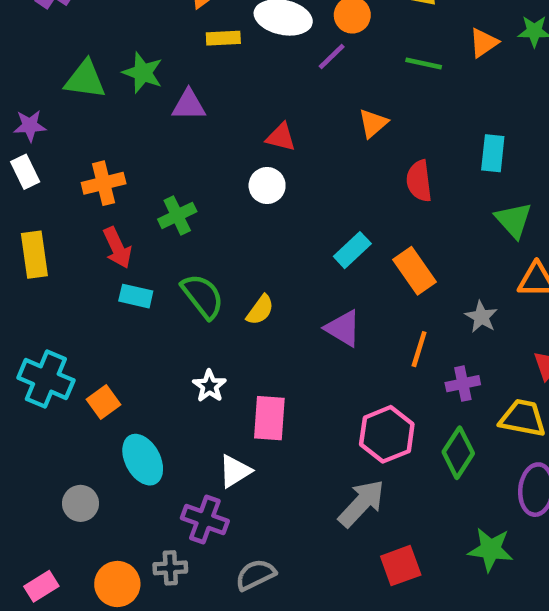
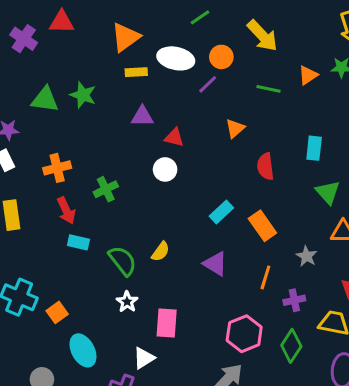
purple triangle: (189, 105) -> (142, 116), moved
green semicircle: (203, 296) -> (123, 261), moved

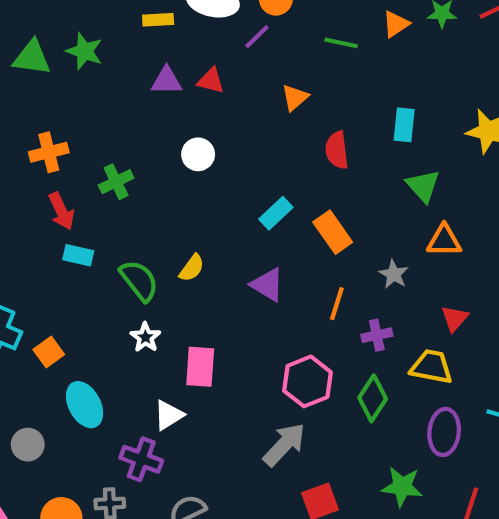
red triangle: (174, 138) -> (211, 81), moved

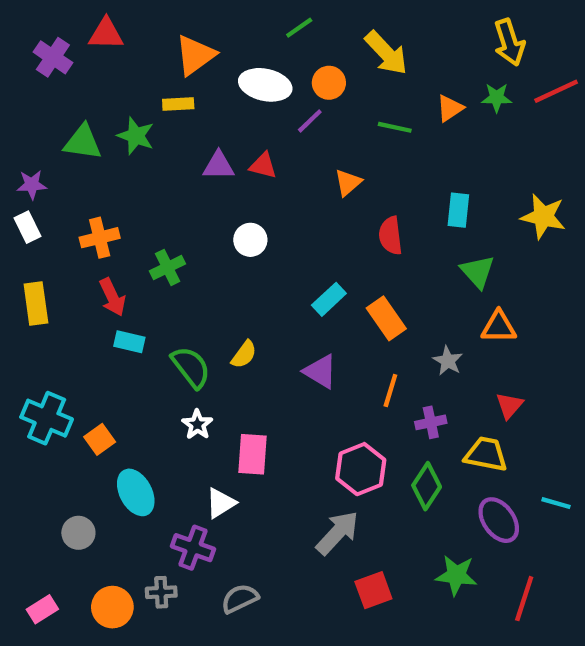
yellow rectangle: (158, 20) -> (178, 104), moved
purple ellipse: (444, 432) -> (499, 520), turned -42

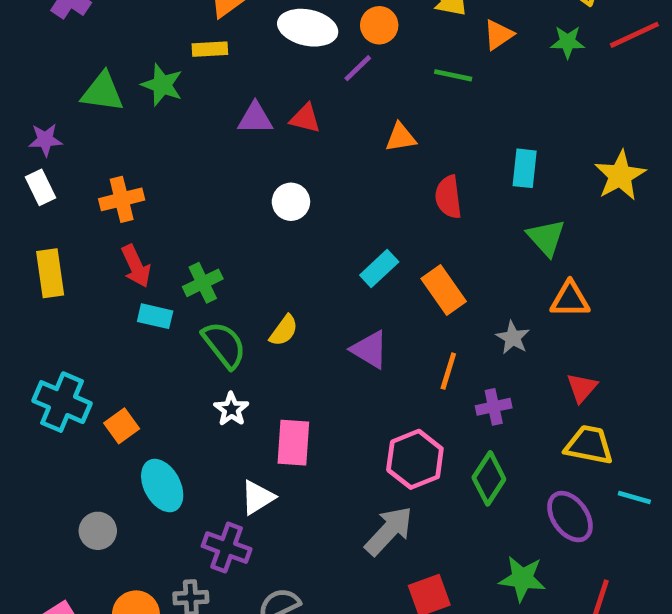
orange triangle: (450, 108) -> (498, 35), moved
orange triangle: (348, 183) -> (401, 137), turned 32
yellow star: (543, 216) -> (620, 176), turned 30
green cross: (168, 267) -> (203, 283), moved
yellow trapezoid: (486, 454) -> (589, 445), moved

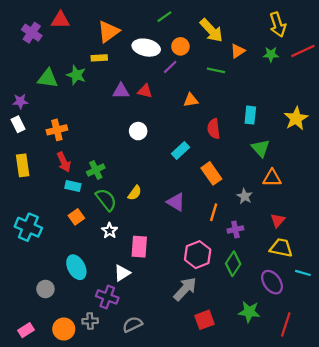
cyan rectangle: (379, 269) -> (180, 151), moved
orange square: (122, 426) -> (76, 217), moved

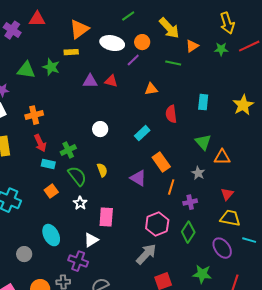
white circle: (138, 131) -> (100, 129), moved
green triangle: (261, 148) -> (203, 142), moved
orange rectangle: (211, 173) -> (161, 162), moved
yellow semicircle: (135, 193) -> (102, 170), turned -56

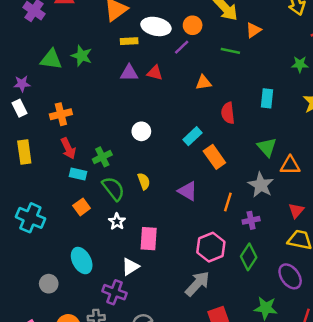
green star: (221, 49) -> (300, 64), moved
yellow rectangle: (71, 52) -> (129, 41), moved
orange rectangle: (161, 162) -> (214, 157), moved
gray star: (198, 173) -> (261, 185), size x1.5

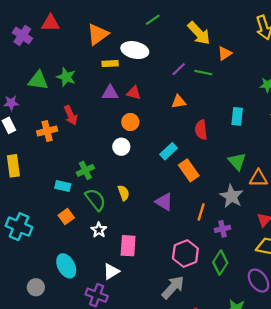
orange circle: (193, 25) -> (130, 122), moved
purple line: (182, 47) -> (179, 69), moved
red arrow: (68, 148) -> (71, 115), moved

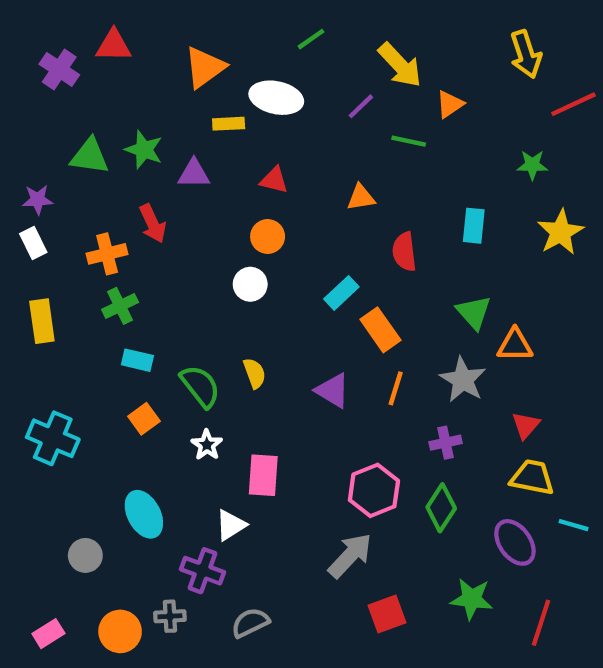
purple line: (179, 69) -> (361, 106), moved
purple triangle: (110, 93) -> (194, 174), moved
green cross: (85, 170) -> (120, 306), moved
orange line: (201, 212) -> (396, 388), moved

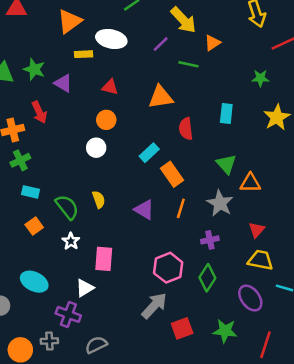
purple triangle: (194, 174) -> (63, 83), turned 30
orange triangle: (361, 197) -> (161, 97), size x1.5
cyan ellipse: (144, 514) -> (34, 282), turned -36
red square: (387, 614) -> (182, 328), moved

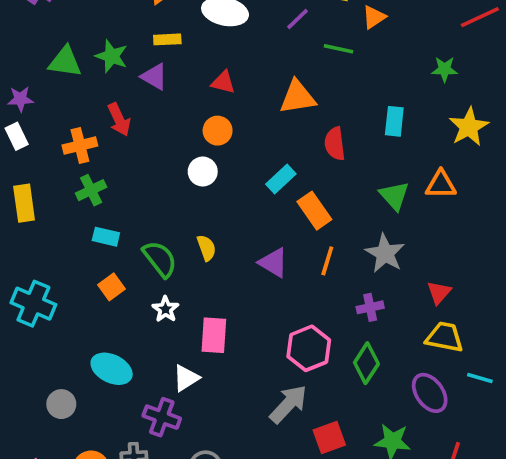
yellow rectangle: (84, 54) -> (167, 39), moved
orange triangle: (250, 183) -> (441, 185), moved

